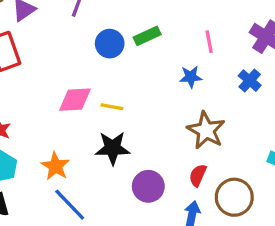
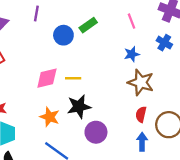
blue star: (191, 77) -> (132, 54), moved
orange star: (55, 166) -> (50, 117), moved
purple circle: (148, 186) -> (96, 132), moved

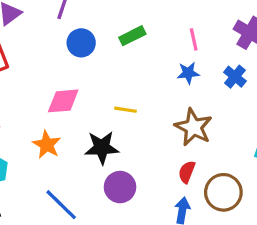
blue circle: (63, 35) -> (81, 43), moved
blue star: (132, 54) -> (188, 73), moved
yellow line: (73, 78) -> (126, 110), moved
orange star: (50, 117) -> (47, 145), moved

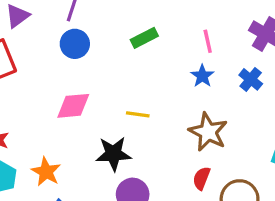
blue circle: (81, 43) -> (75, 44), moved
blue star: (188, 73) -> (202, 76), turned -30
orange star: (47, 145) -> (46, 172), moved

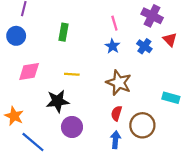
green rectangle: (144, 38) -> (64, 32), moved, turned -49
blue circle: (75, 44) -> (16, 36), moved

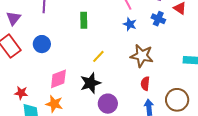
blue circle: (16, 36) -> (42, 44), moved
pink diamond: (29, 72) -> (58, 79), moved
yellow line: (72, 74) -> (98, 56), turned -40
brown circle: (142, 125) -> (177, 100), moved

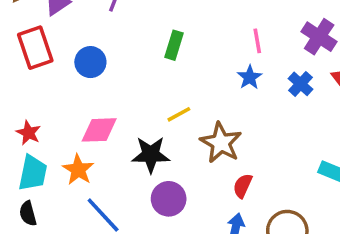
brown star: (142, 56) -> (221, 143), moved

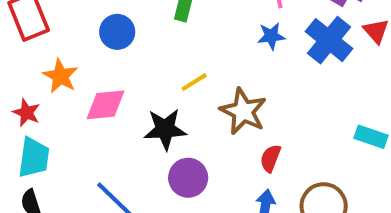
blue circle: (90, 62) -> (117, 32), moved
blue star: (250, 77) -> (271, 36), turned 30
blue cross: (301, 84) -> (329, 40), size x1.6
orange star: (78, 170) -> (60, 76), moved

